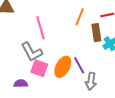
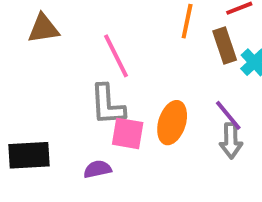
gray L-shape: (32, 52) -> (107, 105), turned 35
purple line: (79, 65) -> (228, 115), moved

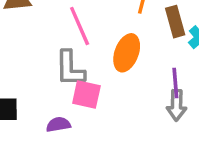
purple line: (228, 115) -> (175, 83), turned 32
orange ellipse: (172, 123) -> (127, 53), moved

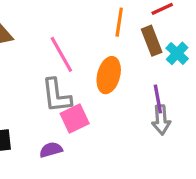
pink square: (86, 94) -> (75, 119), turned -32

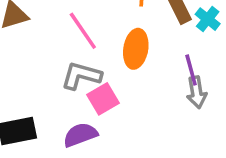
gray L-shape: (56, 96) -> (81, 76), turned 117
purple semicircle: (51, 150) -> (80, 135), size x1.4

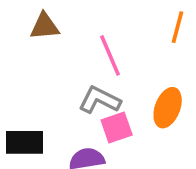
orange ellipse: (136, 49) -> (168, 108), moved

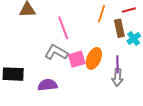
pink square: (117, 128) -> (77, 59), moved

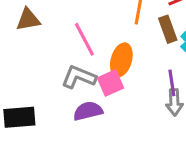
orange ellipse: (94, 58) -> (121, 60), moved
purple semicircle: (47, 85) -> (88, 111), moved

